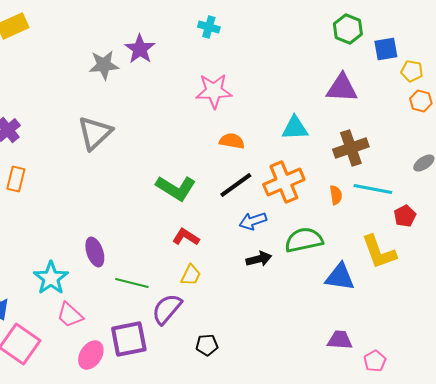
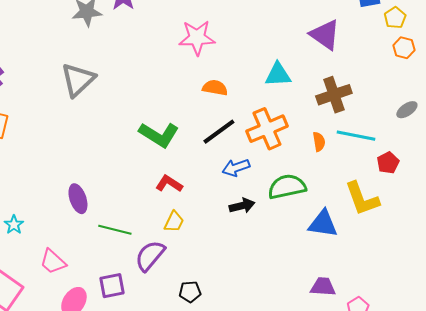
yellow pentagon: (412, 71) -> (395, 18), turned 30
purple triangle: (342, 88) -> (325, 35), turned 32
cyan star: (51, 278) -> (14, 225), moved, size x0.6
purple square: (129, 339) -> (112, 286), size x0.7

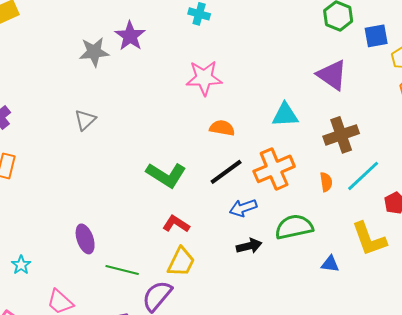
gray triangle: (78, 80) -> (85, 120), size x0.6
cyan line: (356, 136) -> (363, 176), turned -54
yellow trapezoid: (174, 222) -> (181, 262), size x1.4
blue triangle: (323, 224) -> (330, 264), size x0.6

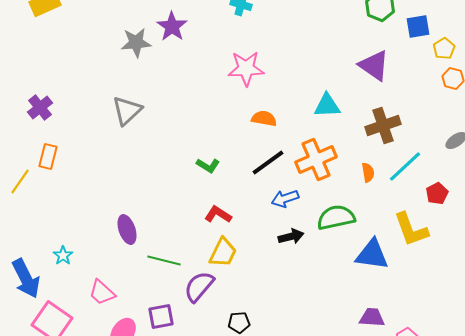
gray triangle: (85, 120) -> (127, 111), size x1.4
green L-shape: (166, 175) -> (208, 166), size x0.6
blue triangle: (330, 264) -> (372, 255), size x1.8

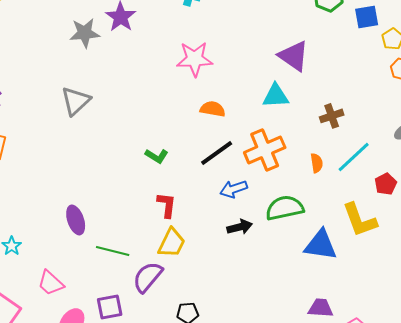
purple triangle: (374, 66) -> (294, 56), moved
brown cross: (383, 126) -> (332, 116), size x0.7
red L-shape: (218, 215) -> (167, 205), turned 64

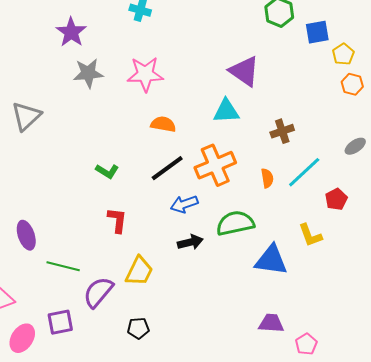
gray star: (85, 33) -> (88, 73), moved
yellow L-shape: (360, 220) -> (310, 235), size x0.7
yellow trapezoid: (172, 243) -> (139, 271), moved

